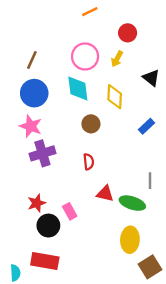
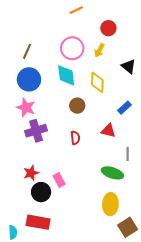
red triangle: (105, 194) -> (108, 131), moved

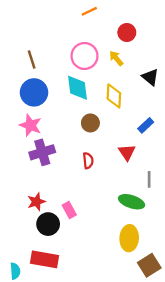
yellow arrow: (99, 50) -> (116, 58), turned 112
brown line: (27, 51) -> (32, 60), turned -42
red triangle: (108, 131) -> (127, 152), turned 42

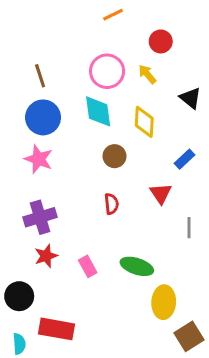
purple cross: (42, 152) -> (40, 217), moved
green ellipse: (132, 202) -> (137, 266), moved
black circle: (48, 224) -> (19, 296), moved

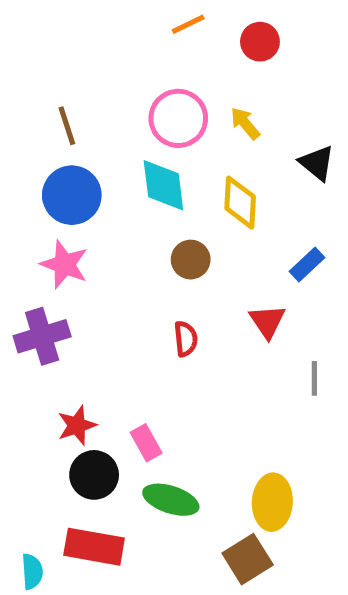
red circle: (161, 41) -> (260, 42), moved
purple cross: (40, 217) -> (42, 336), moved
green ellipse: (137, 266) -> (171, 500), moved
black circle: (19, 296) -> (94, 475), moved
brown square: (189, 336) -> (248, 559), moved

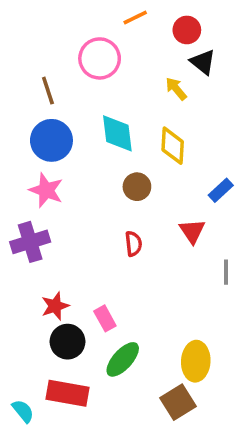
pink circle: (178, 118) -> (100, 58), moved
black triangle: (317, 163) -> (203, 62), moved
green ellipse: (171, 500) -> (123, 359), turned -66
cyan semicircle: (32, 571) -> (23, 411), turned -35

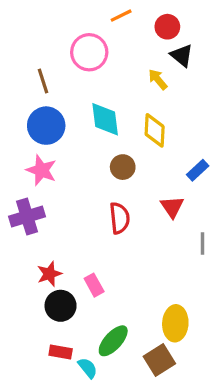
red semicircle: (133, 244) -> (120, 218), size x1.4
green ellipse: (123, 359) -> (113, 341), moved
red rectangle: (68, 393) -> (61, 352), size x0.6
cyan semicircle: (23, 411) -> (88, 368), moved

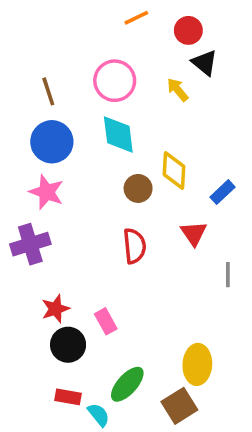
pink circle: (89, 52) -> (115, 81), moved
yellow diamond: (155, 130) -> (174, 170), moved

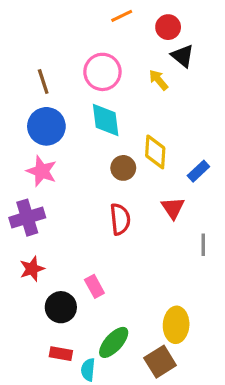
red star: (55, 309) -> (32, 269), moved
cyan semicircle: (99, 415) -> (88, 370), turned -135

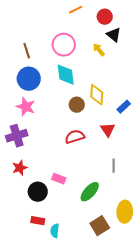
red semicircle: (120, 219) -> (75, 137), turned -102
gray line: (203, 245) -> (114, 166), moved
pink rectangle: (94, 286) -> (59, 179), turned -40
yellow ellipse: (176, 325) -> (125, 212), moved
green ellipse: (114, 342) -> (90, 192), moved

